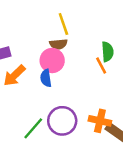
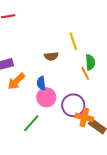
yellow line: (63, 24) -> (73, 41), moved
pink circle: (52, 60) -> (46, 97), moved
purple circle: (62, 121) -> (73, 105), moved

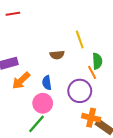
pink circle: (46, 97) -> (43, 103), moved
purple circle: (73, 105) -> (80, 91), moved

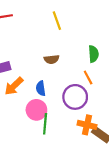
yellow line: (80, 39) -> (57, 21), moved
green semicircle: (97, 61) -> (93, 54), moved
green line: (37, 124) -> (45, 124), moved, turned -36

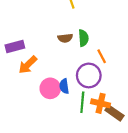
green semicircle: (93, 54) -> (83, 38), moved
blue semicircle: (41, 88) -> (64, 86), moved
green line: (45, 124) -> (82, 102), moved

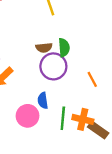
orange line: (102, 56) -> (92, 79), moved
purple circle: (89, 75) -> (53, 66), moved
pink circle: (50, 88) -> (27, 116), moved

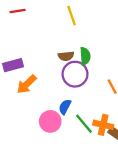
blue semicircle: (43, 101) -> (65, 107), turned 35
green line: (63, 118) -> (84, 124), turned -45

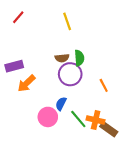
red line: (18, 11) -> (18, 17), turned -40

